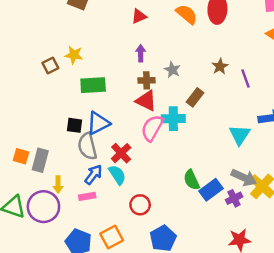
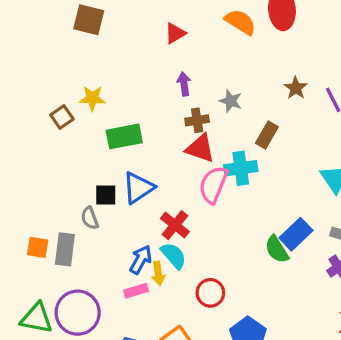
gray semicircle: (87, 146) -> (90, 218), moved, size x0.6
yellow arrow: (58, 185) -> (158, 273), moved
blue rectangle: (211, 190) -> (296, 234), moved

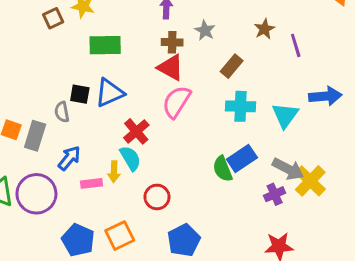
cyan cross: (241, 168) -> (240, 106), moved
blue arrow: (141, 260) -> (69, 158), moved

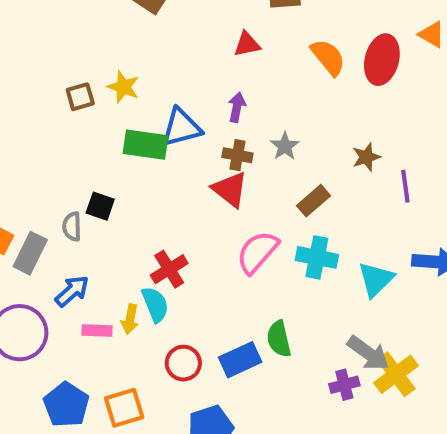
blue triangle: (110, 93) -> (182, 127), moved
pink semicircle: (177, 102) -> (257, 252), moved
blue rectangle: (242, 158) -> (240, 360), moved

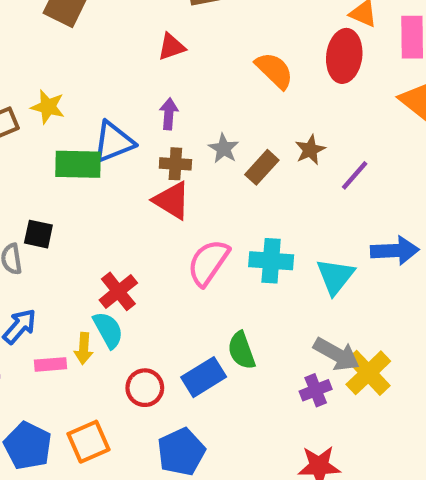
orange semicircle: (328, 57) -> (274, 70), moved
red ellipse: (382, 60) -> (344, 56), moved
purple line: (405, 186) -> (355, 175), turned 56
brown rectangle: (313, 201) -> (262, 167), moved

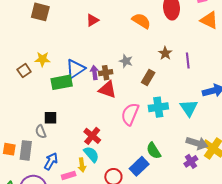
purple arrow: (169, 114) -> (94, 73), moved
brown rectangle: (262, 167) -> (148, 78), moved
purple line: (355, 175) -> (188, 61), turned -35

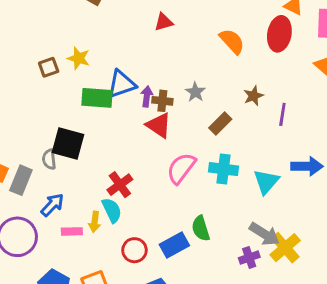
black square: (50, 118) -> (68, 143), size x1.6

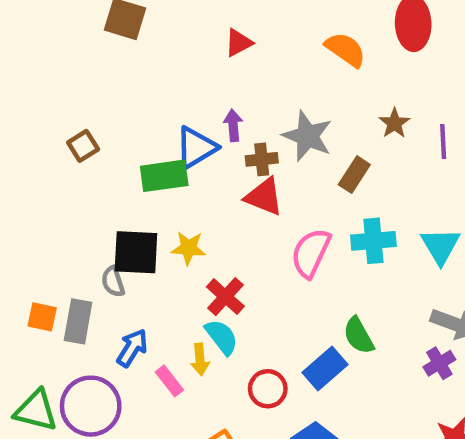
yellow star: (79, 58) -> (188, 248), moved
gray star: (195, 92) -> (308, 136), size x1.6
purple arrow: (147, 96) -> (233, 125), moved
pink rectangle: (72, 231) -> (169, 381), turned 66

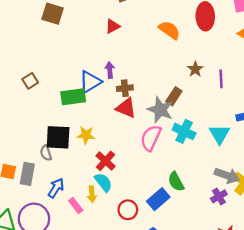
gray star: (308, 136) -> (160, 110), moved
cyan cross: (373, 241) -> (184, 131), turned 30

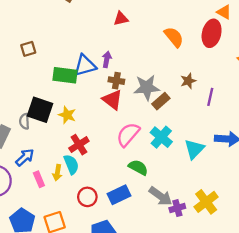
gray star: (160, 110) -> (147, 87), moved, turned 30
gray arrow: (227, 176) -> (161, 196), moved
green semicircle: (176, 182) -> (138, 167), moved, turned 132

